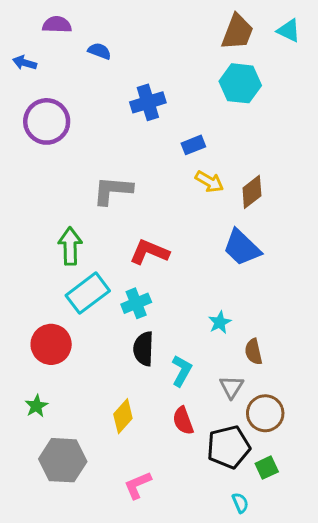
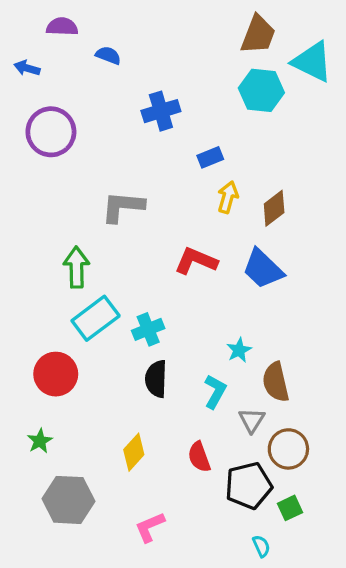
cyan triangle: (289, 31) -> (312, 62), moved, size x1.6
yellow arrow: (209, 182) -> (228, 197), turned -104
red L-shape: (149, 252) -> (196, 261), moved
brown semicircle: (253, 352) -> (276, 382), size x1.4
cyan L-shape: (182, 371) -> (215, 392), moved

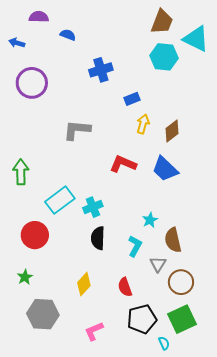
green arrow: (76, 267) -> (21, 172), moved
black pentagon: (249, 486) -> (142, 319), moved
green square: (290, 508) -> (182, 319), size x1.8

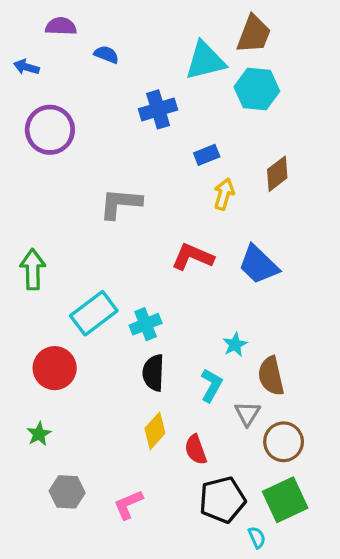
cyan triangle: (196, 39) -> (205, 61), moved, turned -40
brown diamond: (172, 131) -> (277, 174), moved
yellow diamond: (84, 284) -> (155, 431), moved
gray hexagon: (43, 314) -> (67, 492), size x0.7
pink L-shape: (94, 331) -> (128, 504), moved

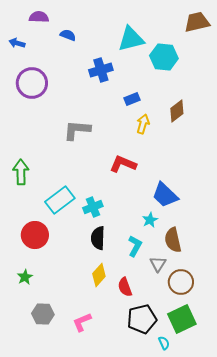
brown trapezoid: (254, 34) -> (197, 22), moved, turned -124
blue trapezoid: (258, 265) -> (165, 195), moved

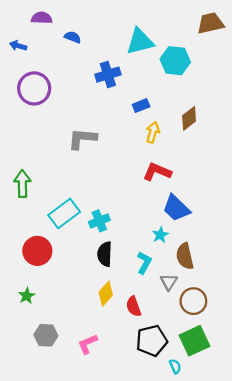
red L-shape: (123, 164) -> (157, 172), moved

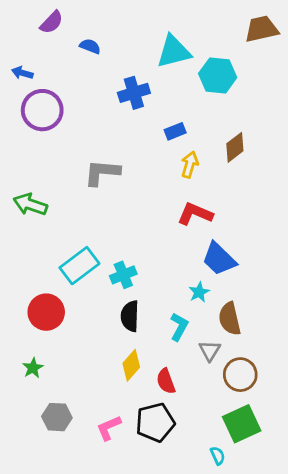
purple semicircle: (42, 18) -> (52, 22), turned 132
blue arrow: (18, 46) -> (22, 73), moved
green arrow: (22, 184) -> (30, 204), moved, turned -70
black pentagon: (152, 341) -> (155, 422), moved

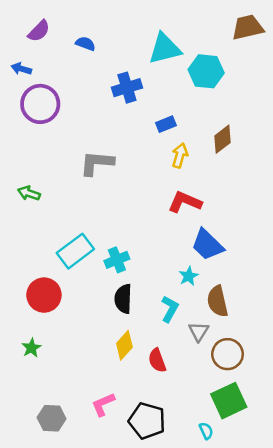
purple semicircle: (52, 22) -> (39, 31), moved
green arrow: (30, 204) -> (29, 193), size x0.7
gray hexagon: (57, 417) -> (52, 418), moved
black pentagon: (155, 422) -> (147, 421), moved, turned 30

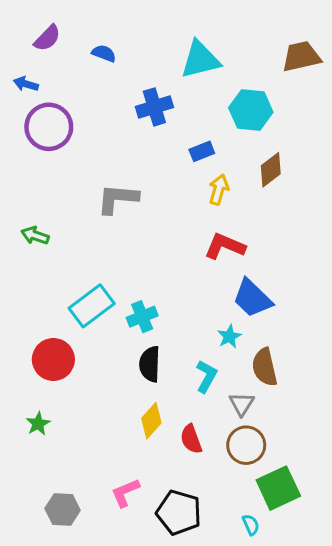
brown trapezoid: (248, 27) -> (301, 56), moved
cyan hexagon: (206, 71) -> (251, 110), moved
brown circle: (228, 354) -> (246, 445), moved

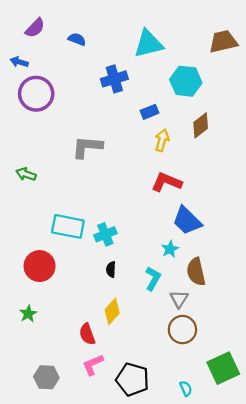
cyan rectangle: (92, 306) -> (68, 226), turned 48
black semicircle: (150, 364) -> (111, 269), size x0.6
red semicircle: (191, 439) -> (87, 334), moved
green square: (278, 488) -> (223, 368), moved

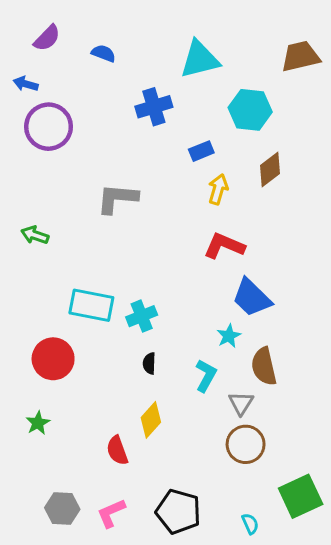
pink L-shape: (93, 365) -> (111, 513), moved

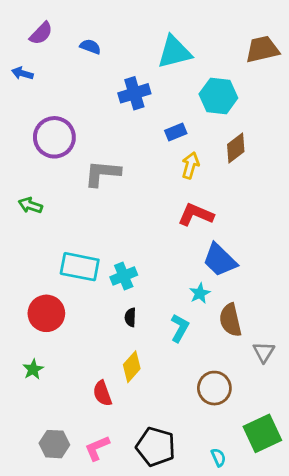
purple circle: (49, 127) -> (54, 137), moved
gray triangle: (241, 403) -> (264, 352), moved

